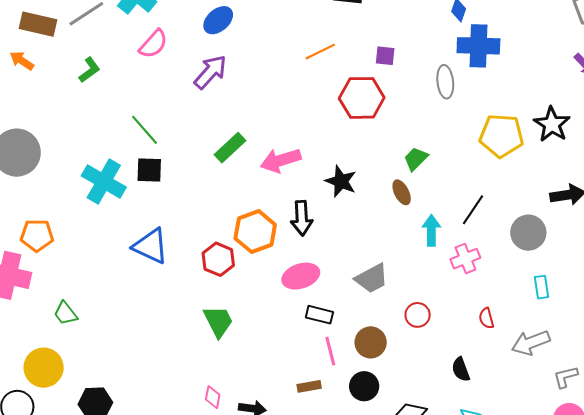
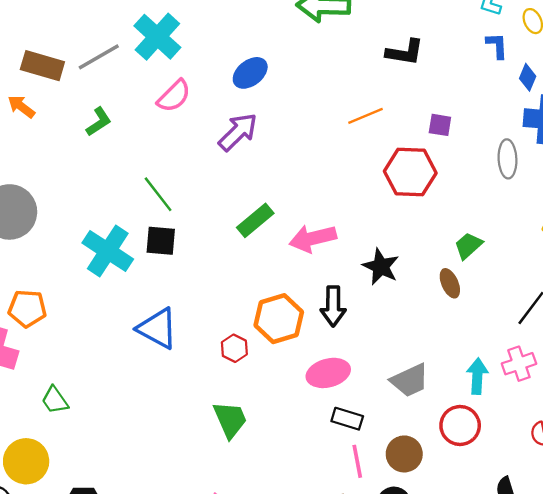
cyan arrow: (431, 230) -> (477, 376), moved
red hexagon: (218, 259) -> (234, 348), size x0.7
red circle: (418, 315) -> (460, 425), size x1.4

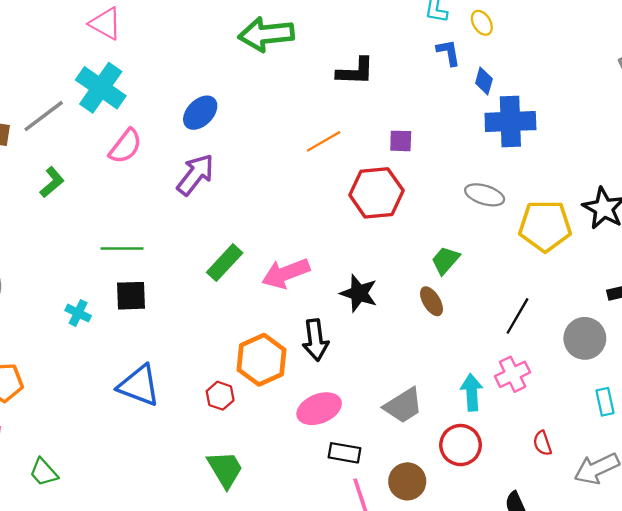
gray ellipse: (507, 159) -> (485, 195), moved, turned -63
green line: (158, 194) -> (122, 249), turned -45
cyan cross: (108, 251) -> (78, 313), size x0.5

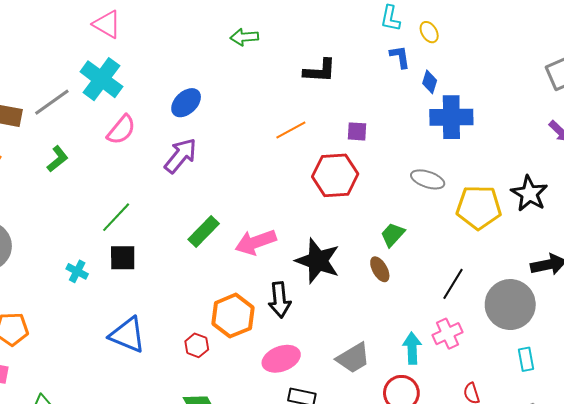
green arrow: (266, 34) -> (244, 37), size x0.6
green line: (122, 249) -> (116, 217), turned -48
black star: (359, 293) -> (318, 261), size x1.4
gray circle: (585, 338) -> (510, 305), size x1.4

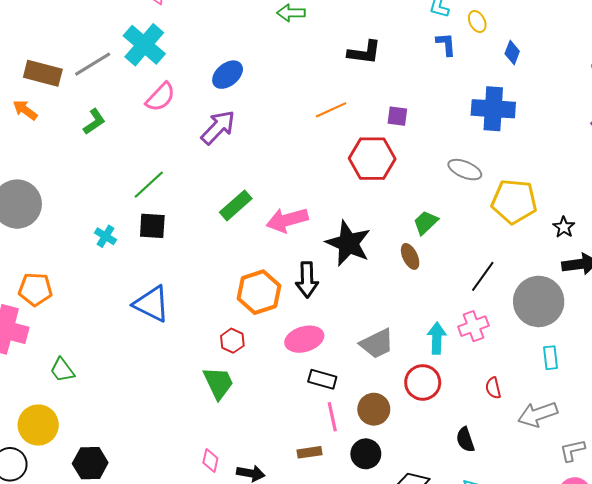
blue diamond: (430, 82) -> (512, 52), moved
black star: (529, 194) -> (564, 227), moved, size x0.6
red hexagon: (197, 345) -> (232, 341), moved

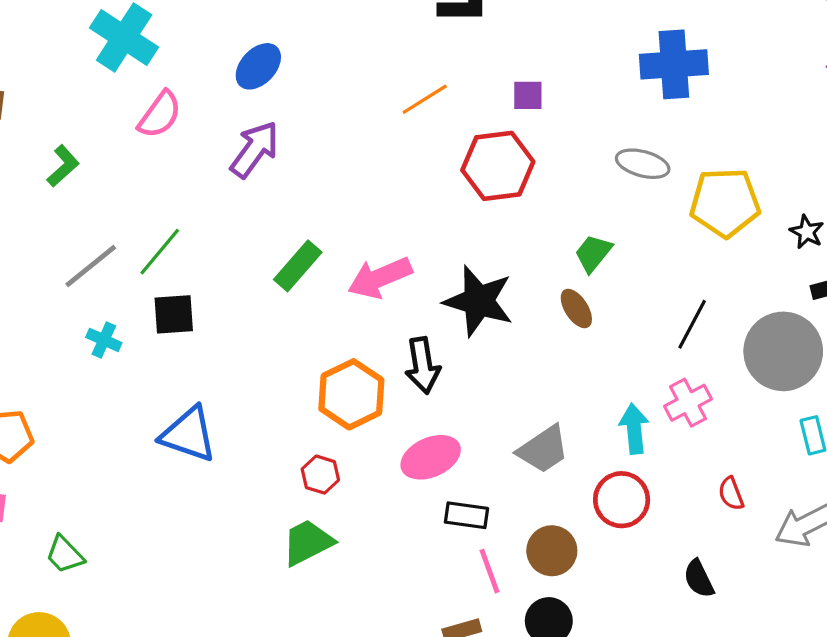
gray line: (93, 64) -> (91, 266), moved
green trapezoid: (218, 383) -> (308, 542), turned -84

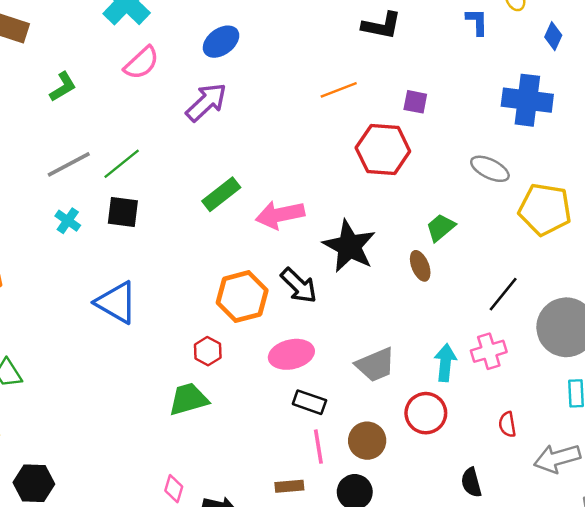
black arrow: (423, 365) -> (299, 286), turned -48

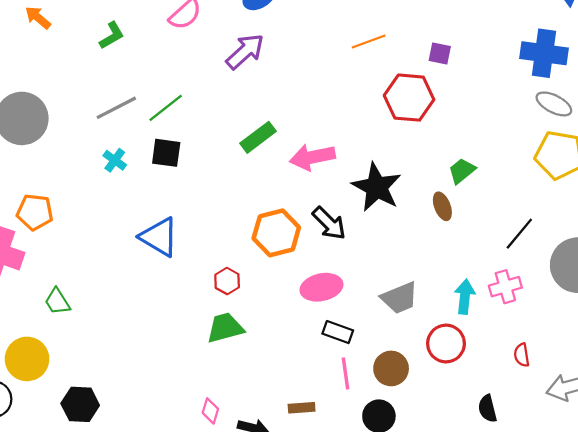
gray ellipse: (490, 169) -> (554, 104), moved
red hexagon: (208, 351) -> (227, 281), moved
brown rectangle: (289, 486) -> (302, 408), moved

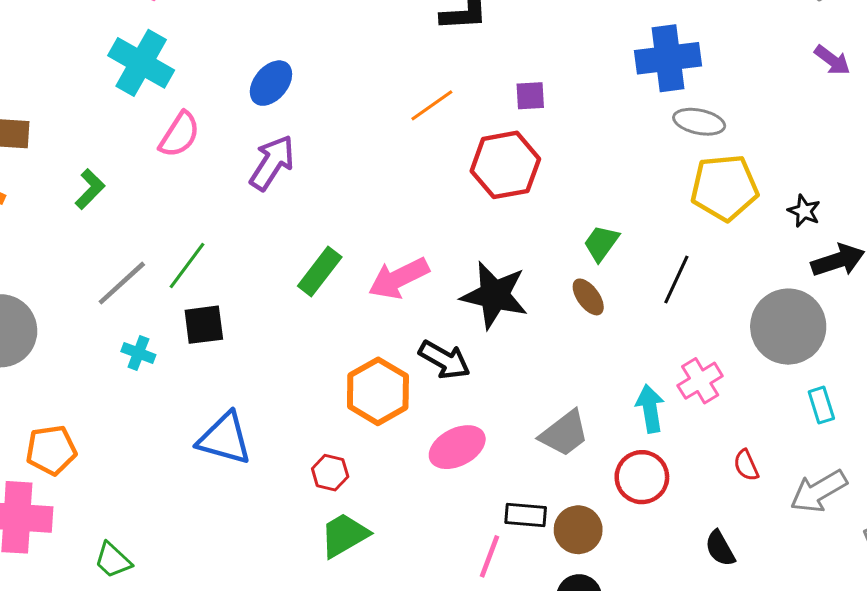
black line: (519, 234) -> (676, 280), moved
black rectangle: (338, 332) -> (526, 515), moved
pink line: (346, 373) -> (490, 556), moved, turned 44

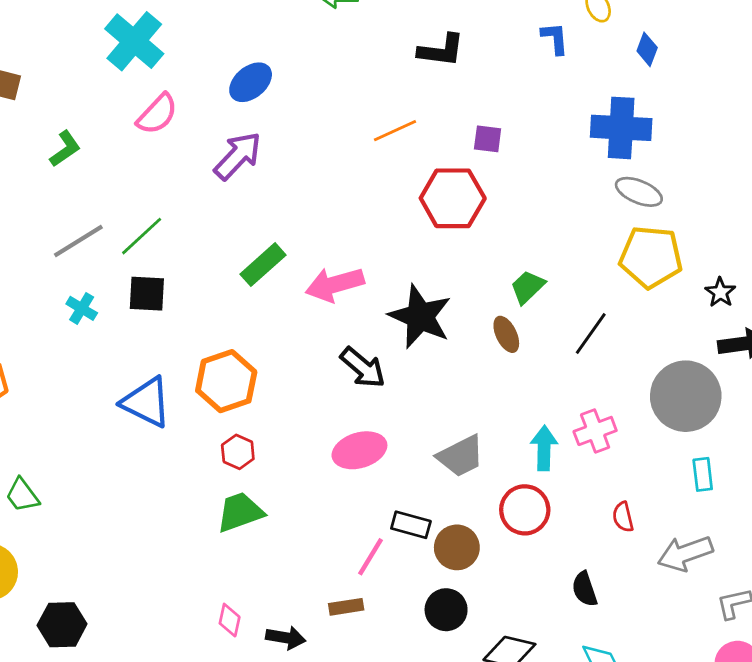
orange hexagon: (378, 391) -> (226, 381), moved

